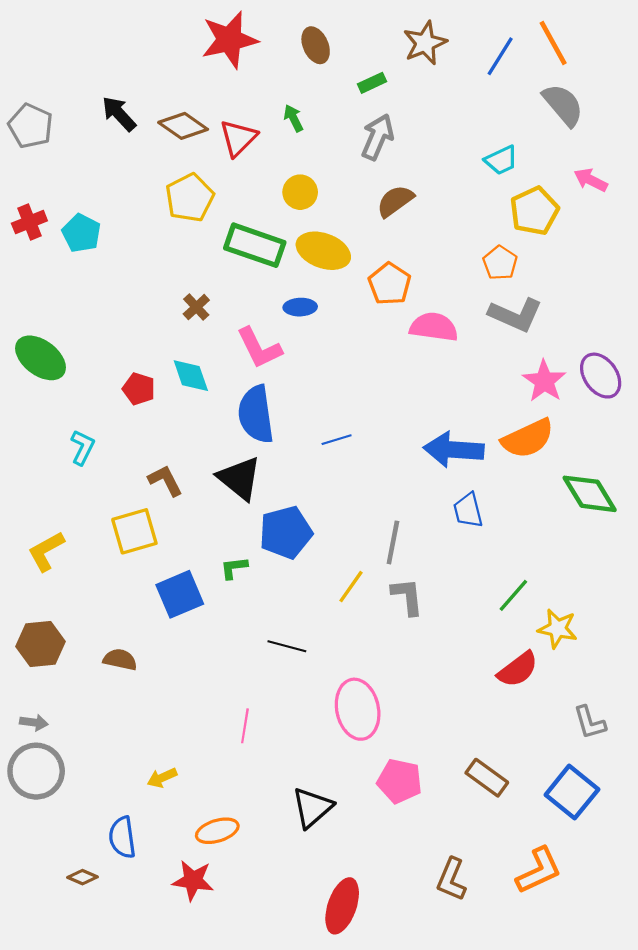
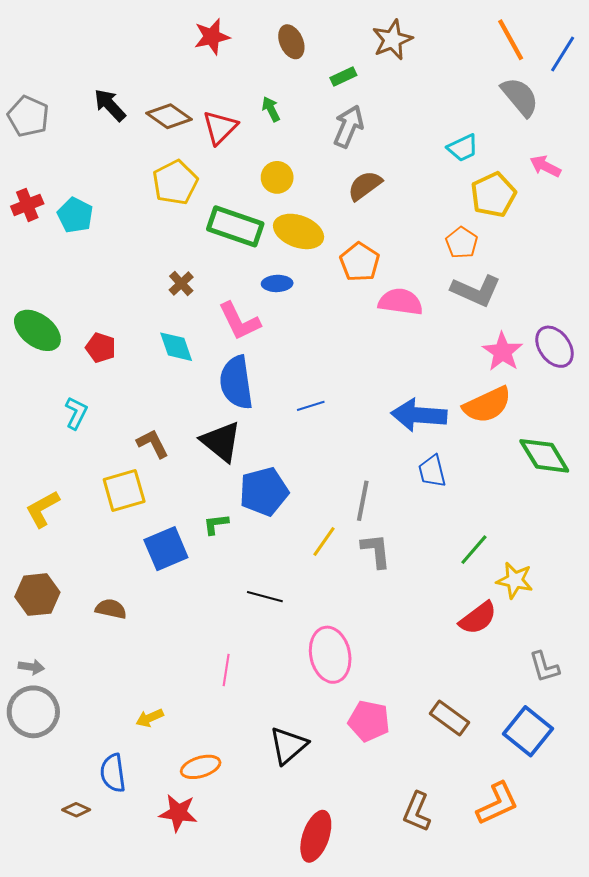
red star: (229, 40) -> (212, 37), size x0.7
blue line: (500, 56) -> (563, 54), moved
red pentagon: (139, 389) -> (101, 348), moved

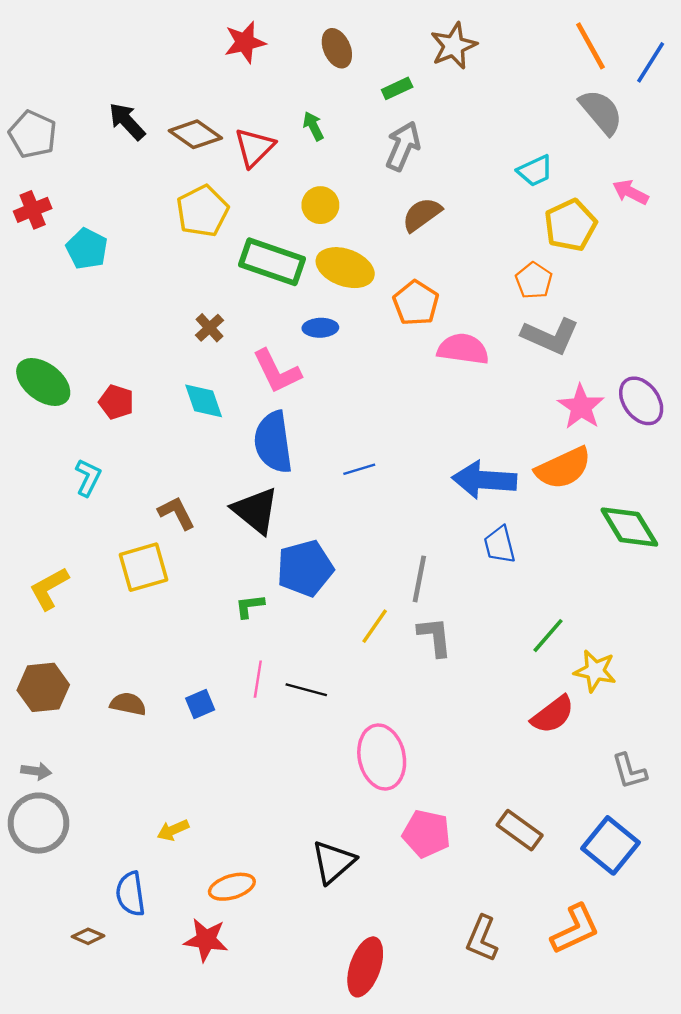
red cross: (27, 205) -> (33, 210), moved
blue square: (166, 549) -> (200, 704), moved, size x0.6
pink line: (226, 670) -> (258, 679), moved

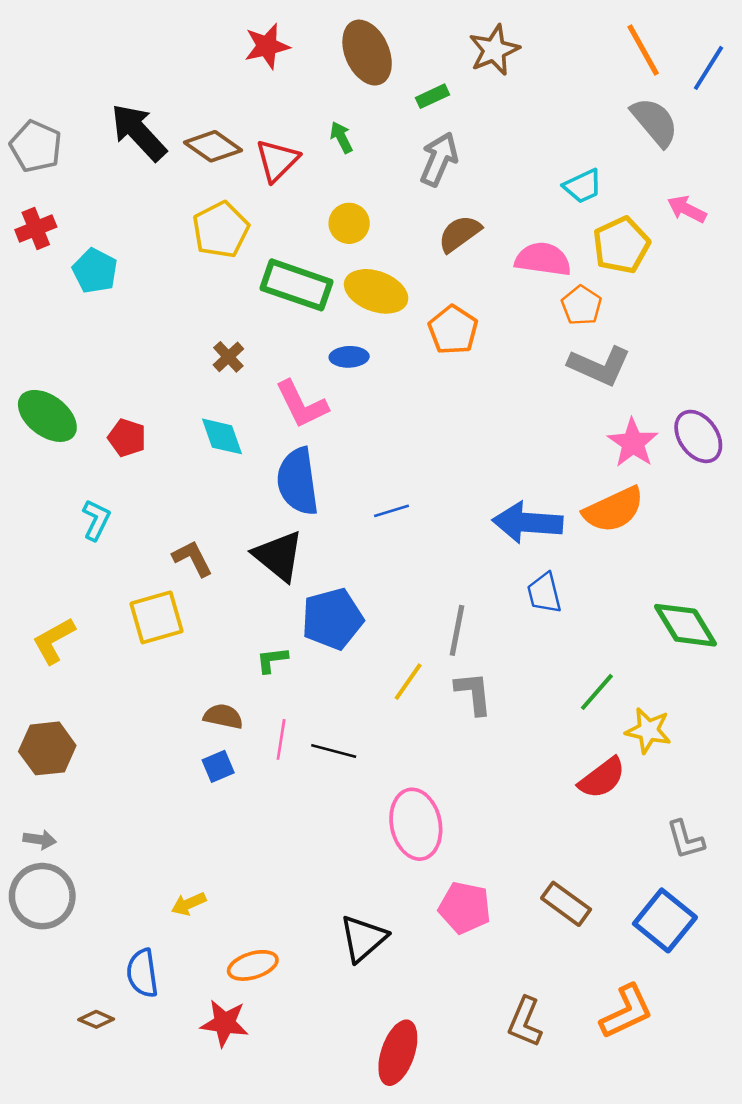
brown ellipse: (337, 48) -> (367, 53), size x1.5
black arrow: (127, 121) -> (139, 132), size x1.4
pink semicircle: (463, 349) -> (543, 259), moved
green diamond: (629, 527) -> (685, 625), moved
brown semicircle: (128, 704) -> (223, 716), moved

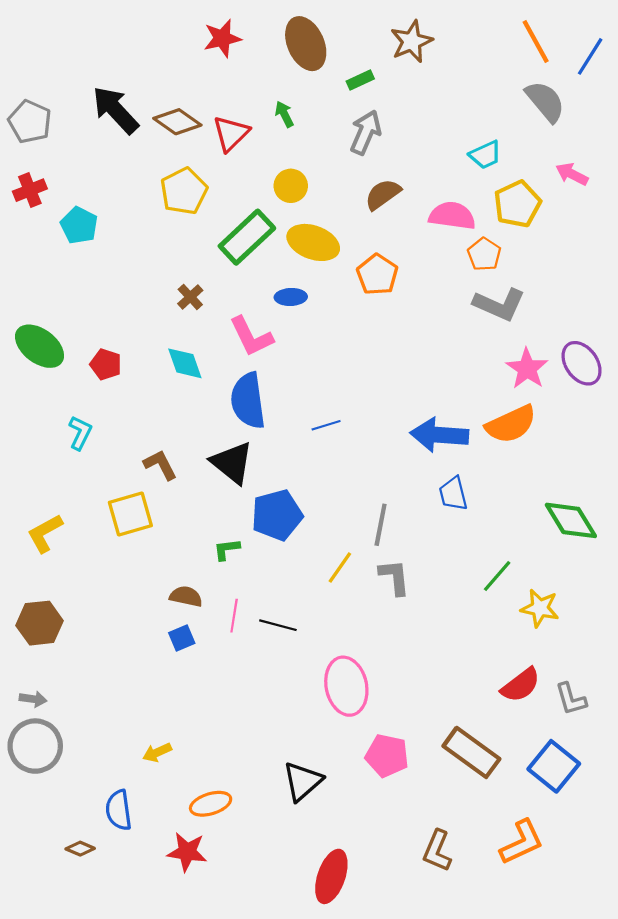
green rectangle: (296, 285) -> (247, 237), turned -62
red semicircle: (602, 778) -> (521, 685), moved
brown rectangle: (566, 904) -> (471, 752), size x1.4

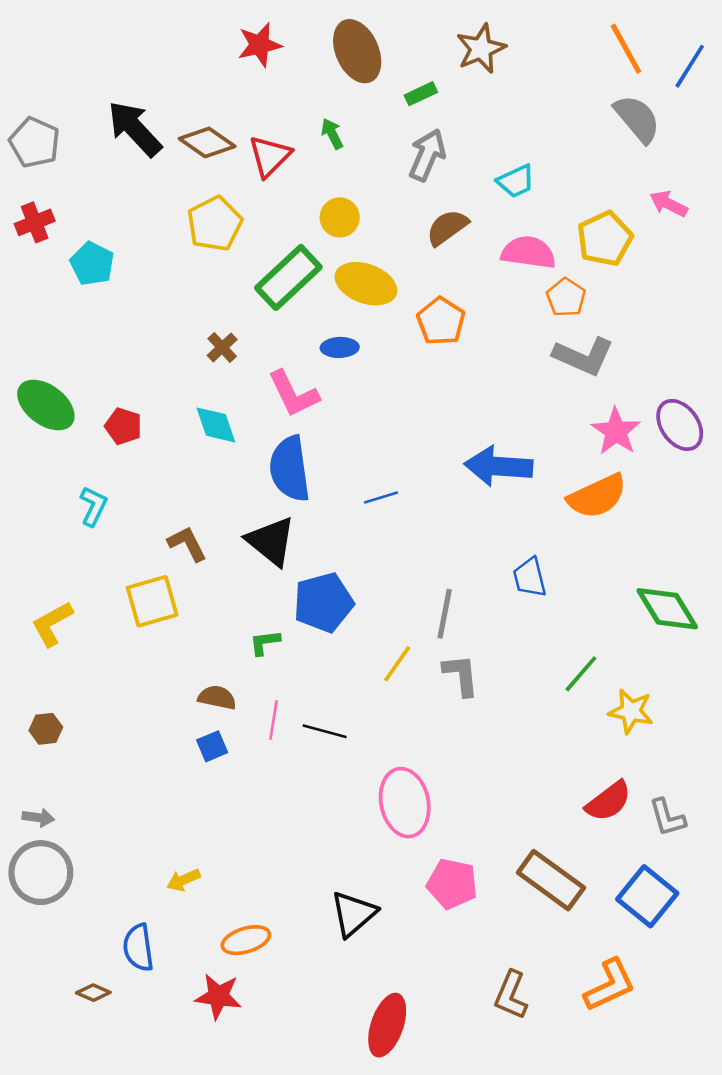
cyan trapezoid: (485, 155) -> (516, 181), moved
blue arrow: (439, 435) -> (498, 466), moved
brown hexagon: (40, 623) -> (46, 729), size x0.6

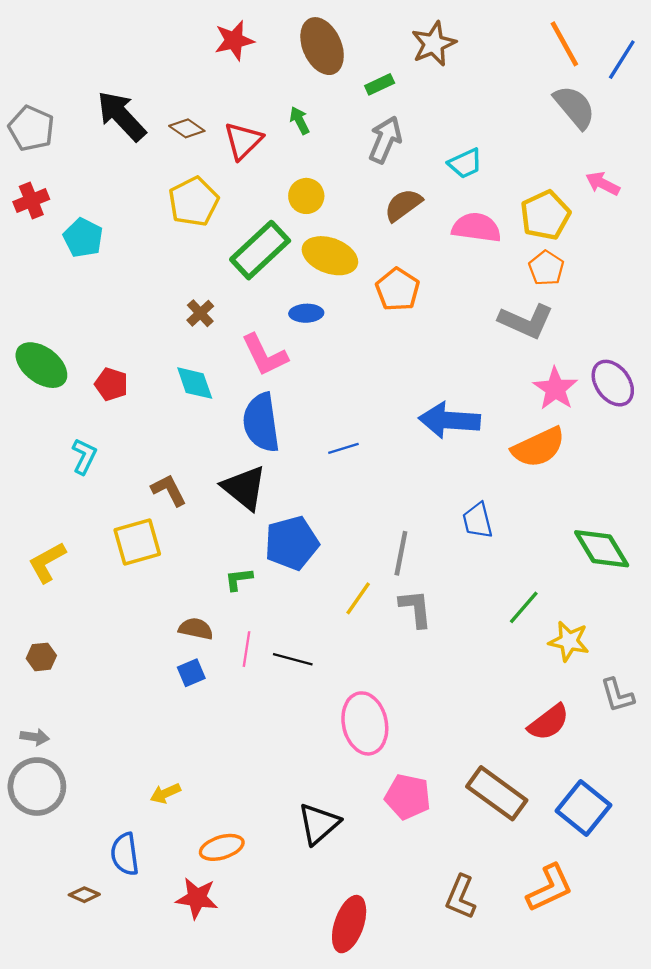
brown diamond: (207, 142) -> (187, 128), size x0.7
orange pentagon: (566, 297) -> (546, 268), moved
gray L-shape: (667, 818) -> (617, 695), moved

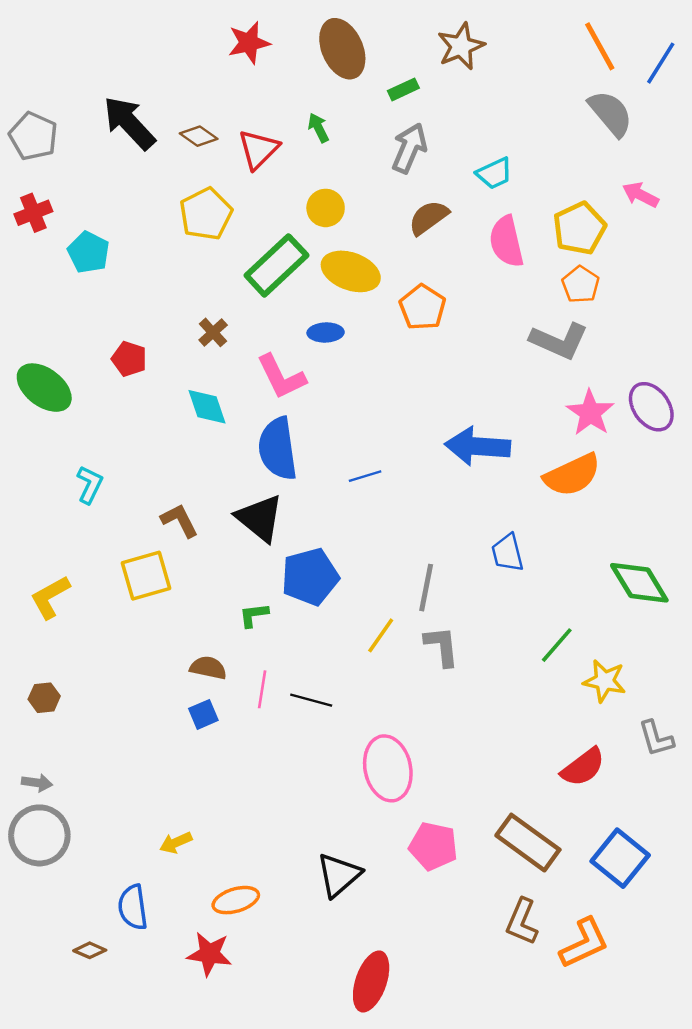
pink semicircle: (476, 228) -> (506, 241), turned -111
red pentagon: (111, 384) -> (129, 359), moved
brown L-shape: (461, 897) -> (522, 922), moved

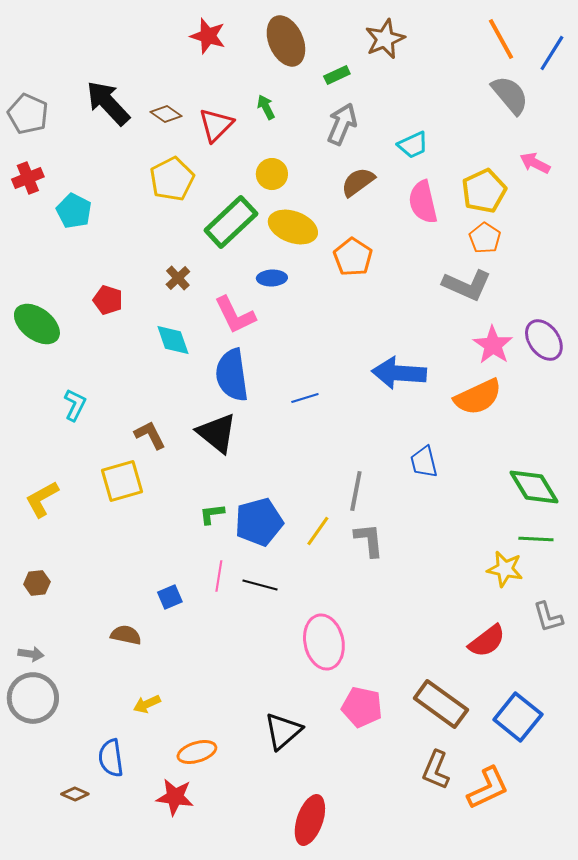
red star: (249, 43) -> (208, 36), turned 30
blue pentagon: (310, 577) -> (259, 522), moved
green line: (557, 645) -> (536, 539), moved, turned 52
brown semicircle: (208, 668) -> (126, 635), moved

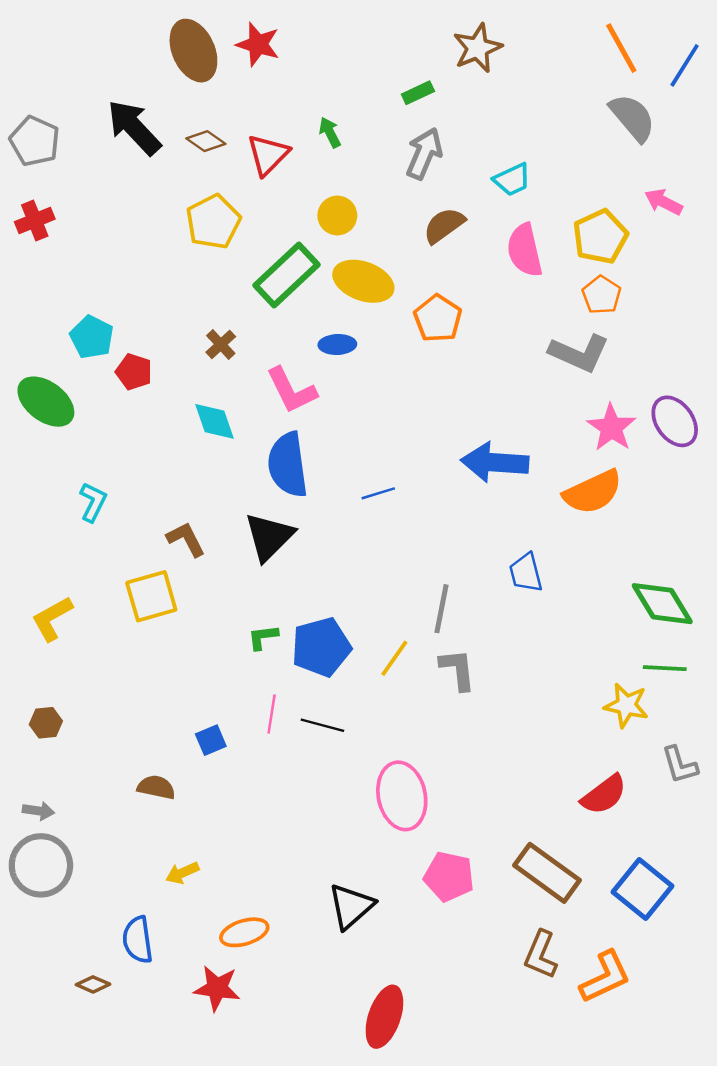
brown ellipse: (286, 41) -> (193, 51), moved
cyan pentagon: (74, 211) -> (92, 337), moved
black triangle: (217, 433) -> (269, 537), turned 36

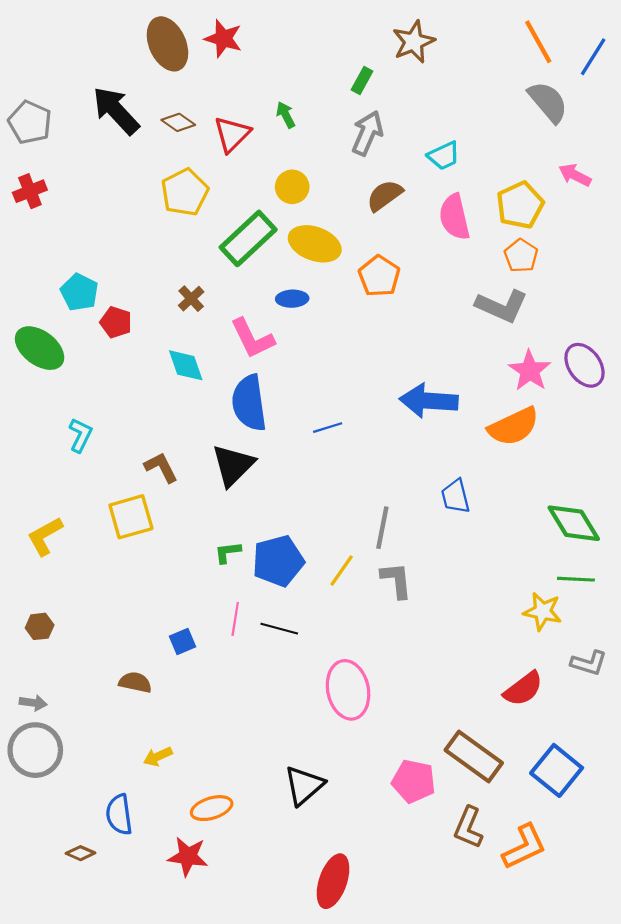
green rectangle: (418, 93) -> (362, 80), turned -36
gray L-shape: (680, 765) -> (589, 663), turned -57
pink pentagon: (449, 877) -> (414, 781), moved

